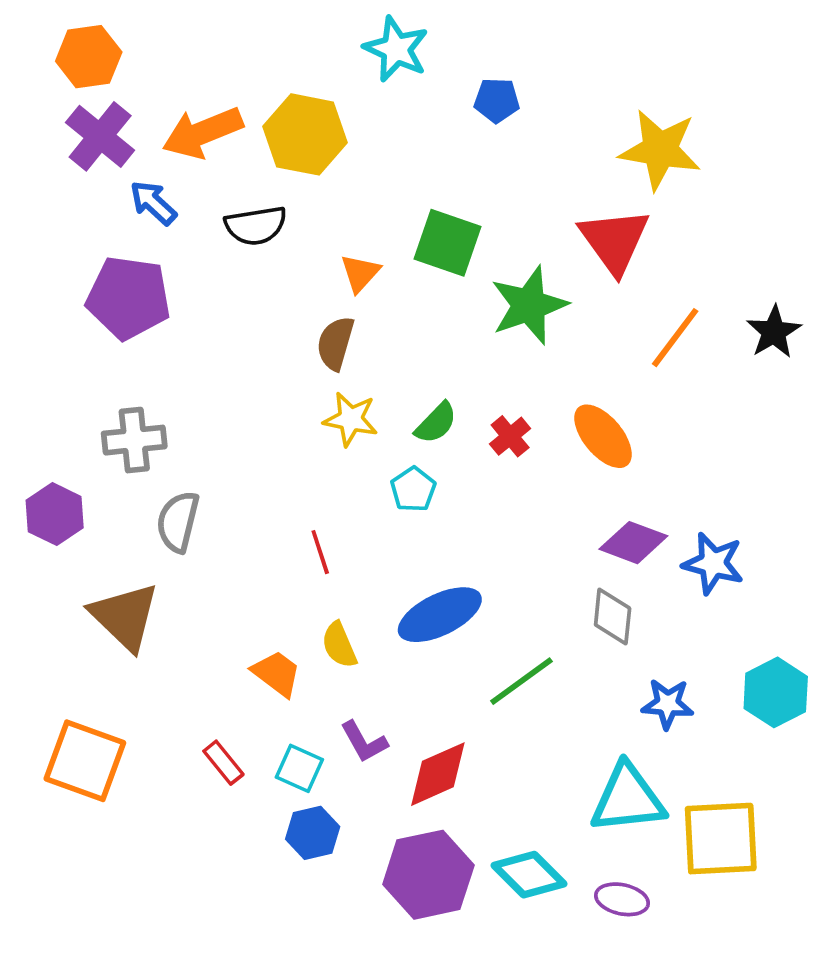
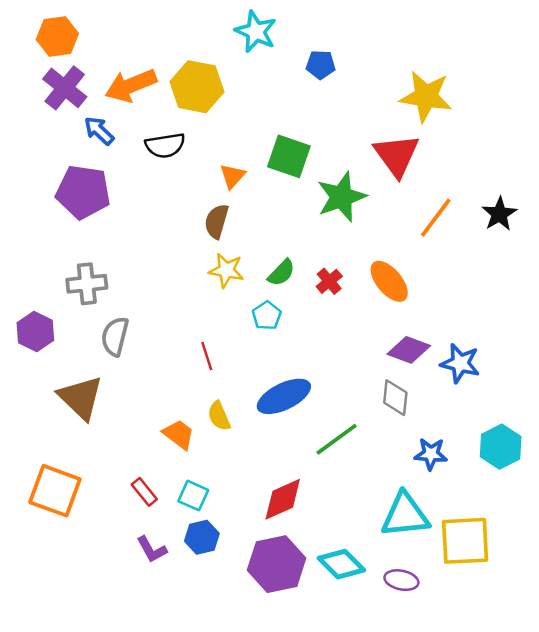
purple L-shape: (364, 742) -> (152, 549), moved

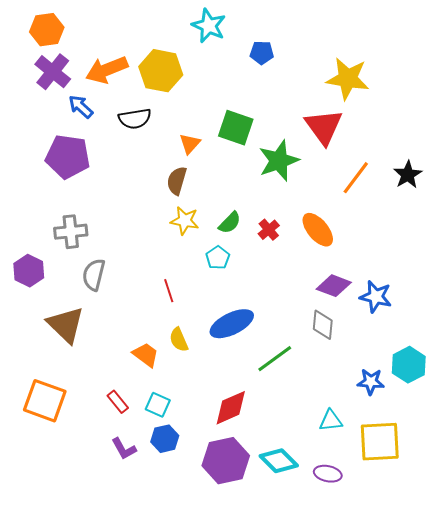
blue star: (431, 454) -> (371, 382), moved
cyan triangle: (405, 515) -> (331, 421), size x0.6

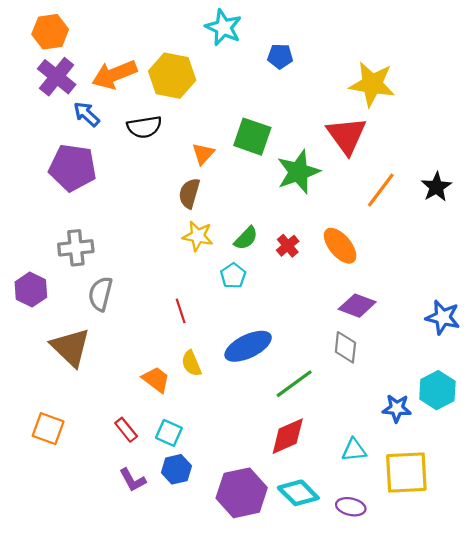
blue star: (376, 297) -> (443, 317), moved
orange square: (45, 401) -> (48, 429), size x0.7
red diamond: (231, 408) -> (288, 436), moved

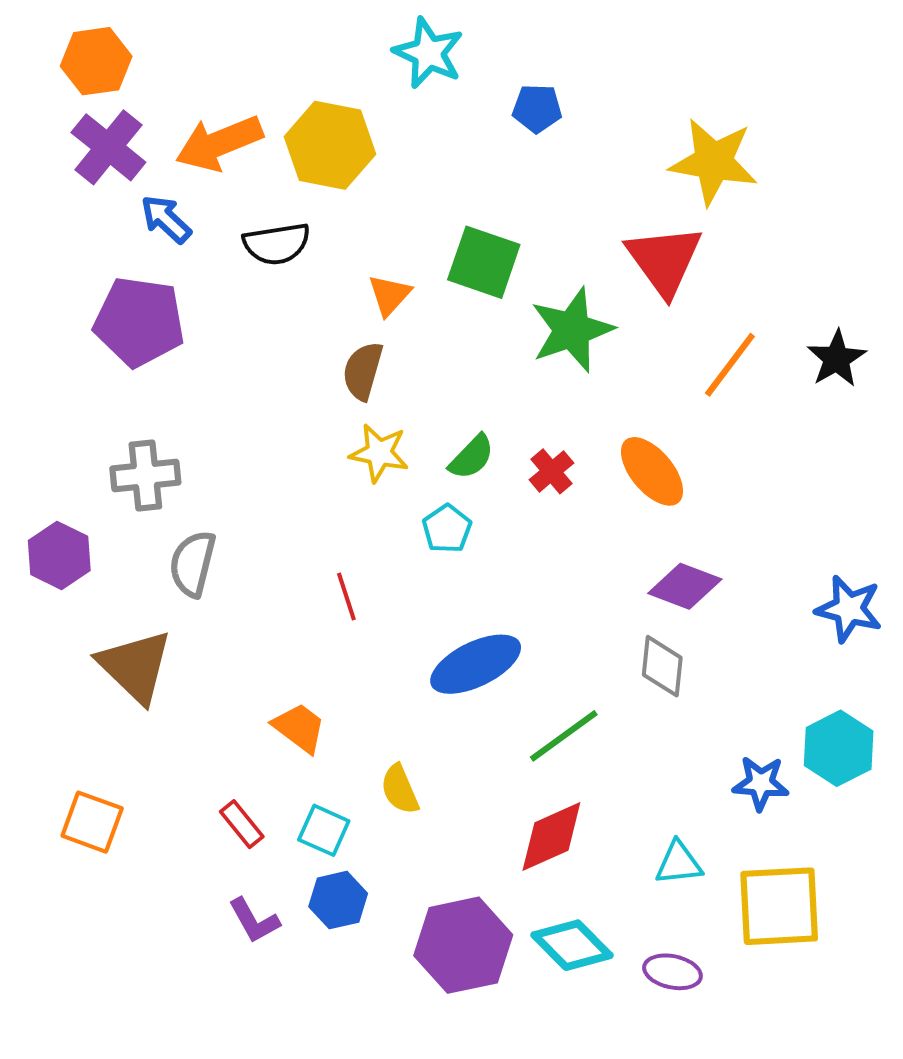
yellow semicircle: (191, 363) -> (400, 789), moved

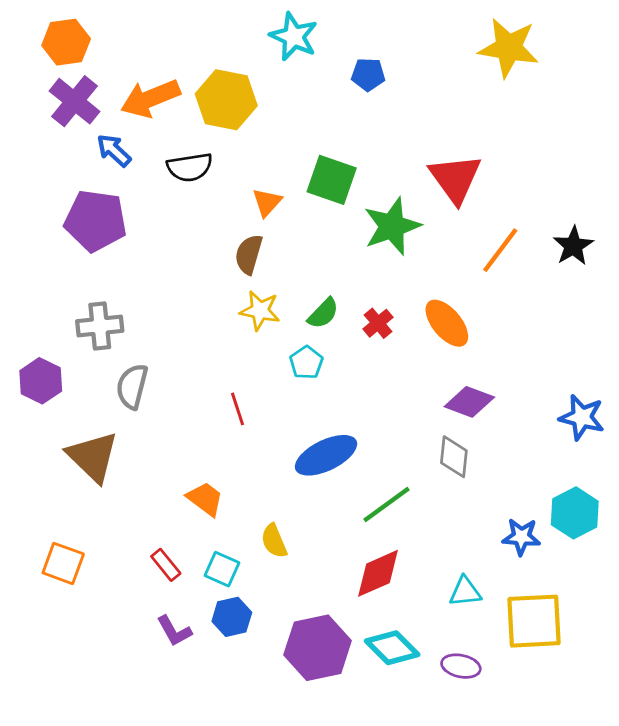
yellow star: (714, 162) -> (509, 48), moved

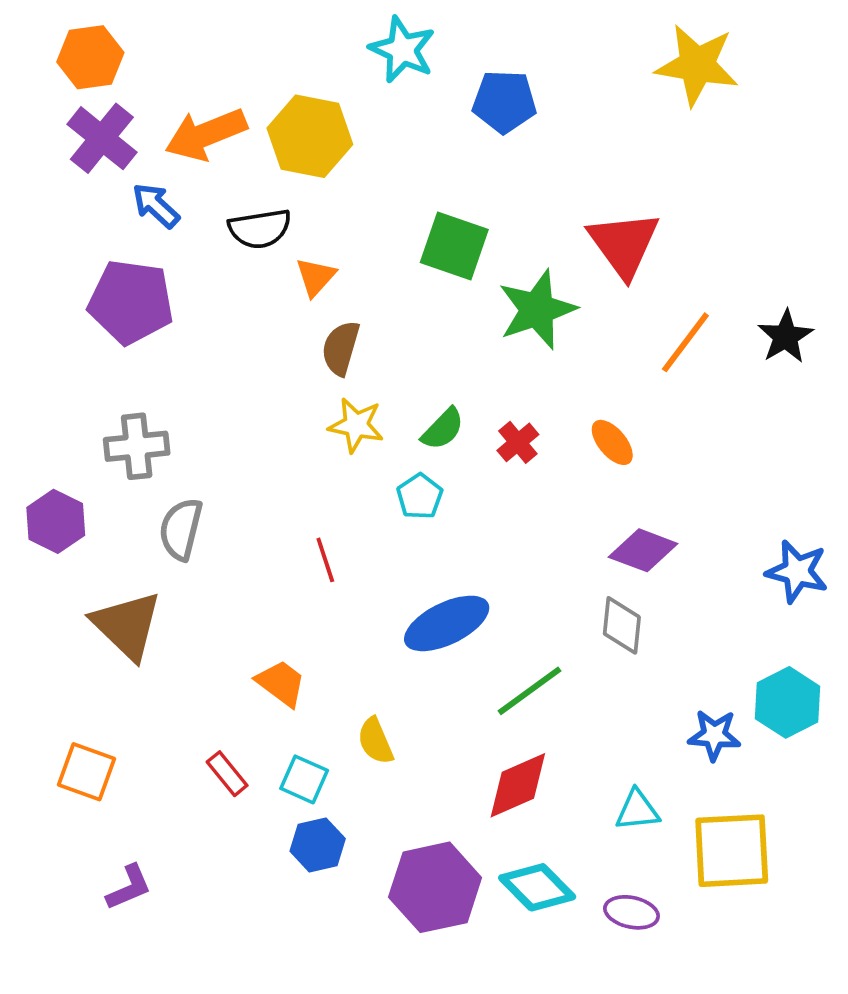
blue pentagon: (368, 74) -> (504, 102), size x1.4
orange triangle: (267, 202) -> (316, 277), moved
orange ellipse: (447, 323) -> (612, 442), size x0.7
purple L-shape: (174, 631) -> (129, 887), moved, turned -84

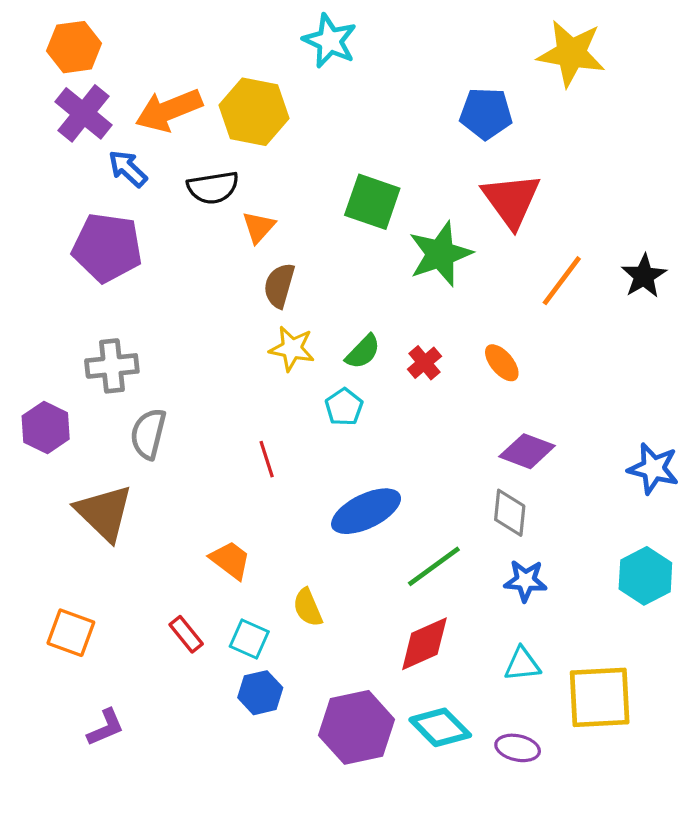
blue pentagon: (504, 102) -> (486, 113), moved
blue star: (714, 735) -> (525, 581), moved

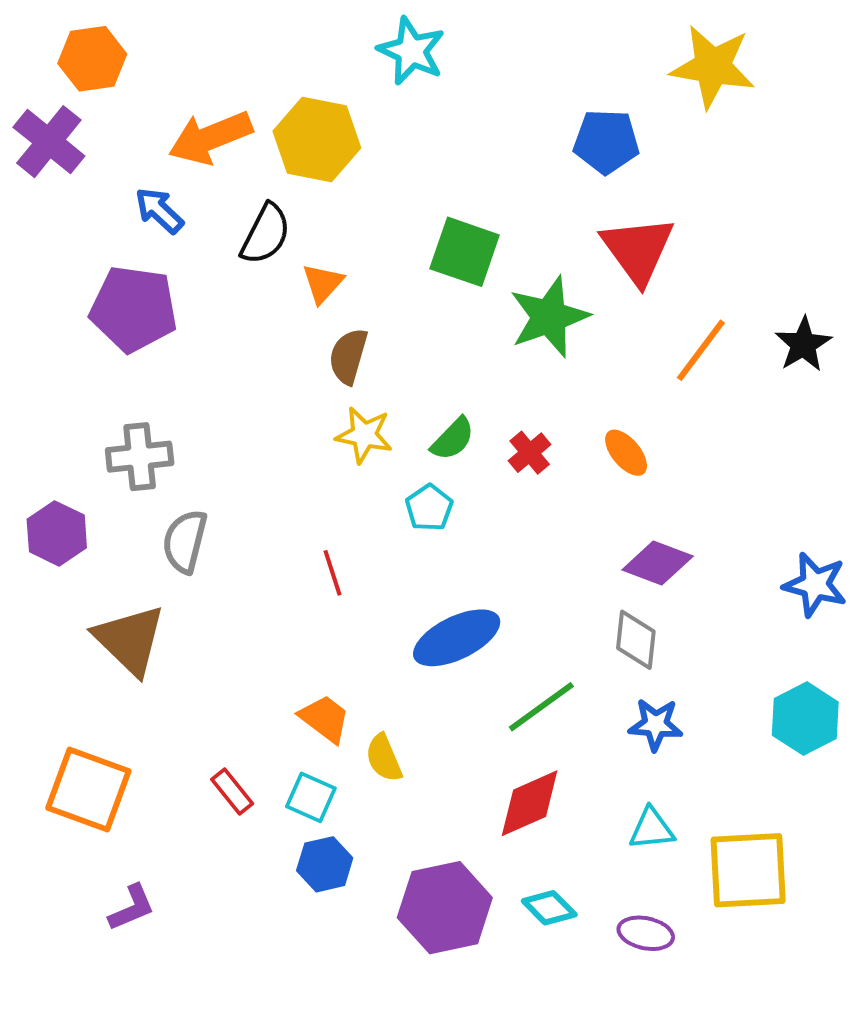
purple cross: (84, 113) -> (49, 142), moved
black semicircle: (213, 188) -> (266, 234), turned -54
orange trapezoid: (230, 560) -> (325, 719), moved
orange square: (71, 633) -> (88, 789), size x1.4
cyan diamond: (440, 727) -> (549, 908), size x0.7

